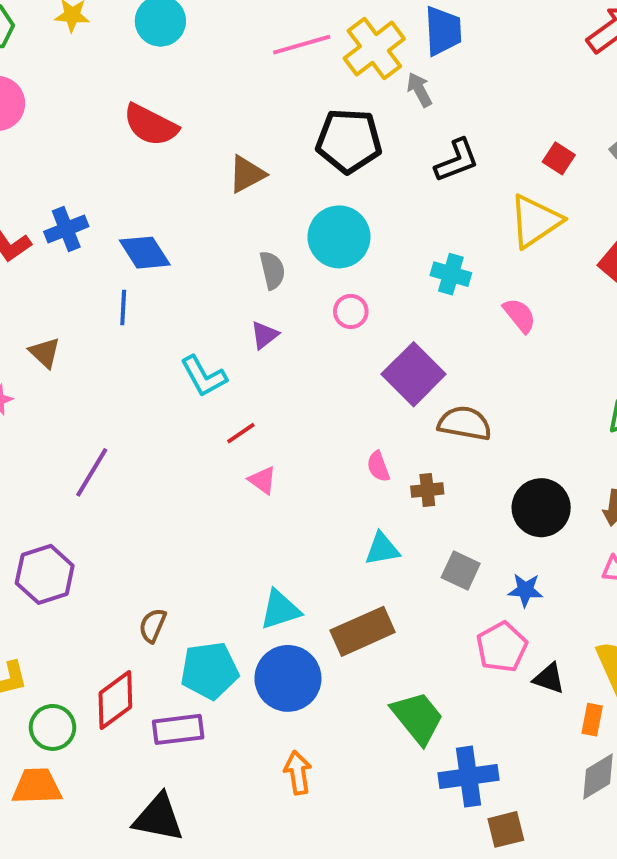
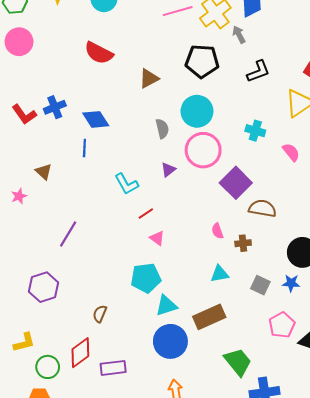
pink circle: (351, 311) -> (203, 150), size x2.0
purple triangle: (264, 335) -> (168, 170), moved
blue star: (525, 590) -> (291, 283), moved
cyan pentagon: (209, 671) -> (146, 278), moved

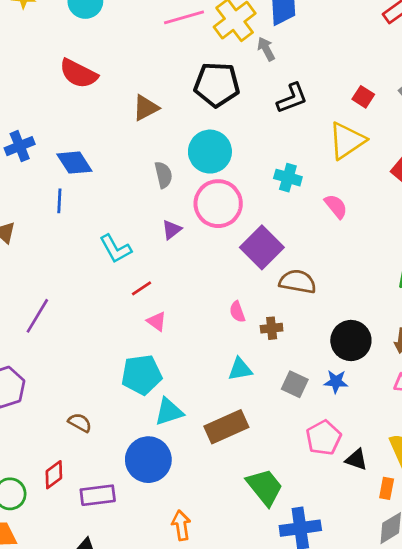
brown semicircle: (100, 314) -> (80, 423), turned 96
blue circle: (170, 341) -> (148, 460), moved
red diamond: (80, 353) -> (54, 475), size x0.7

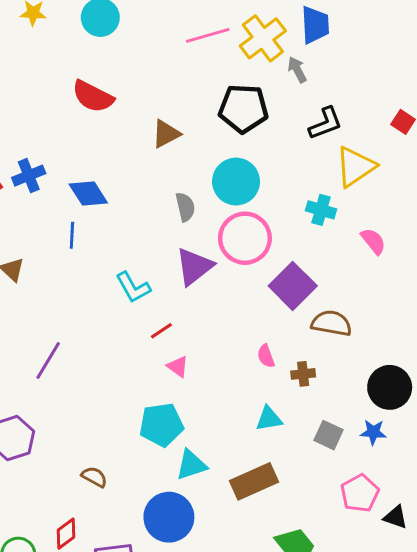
yellow triangle: (347, 141) -> (355, 167), moved
purple triangle: (172, 230) -> (194, 267), size x1.8

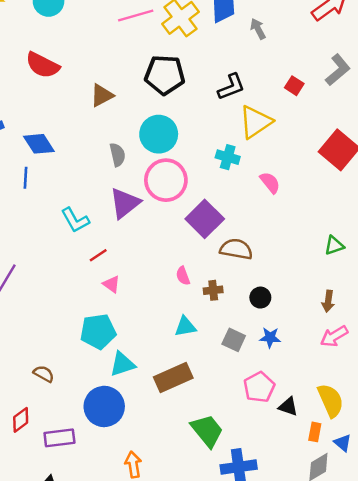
gray arrow: (297, 70) -> (258, 29), moved
black circle: (390, 387) -> (260, 298), moved, size x0.6

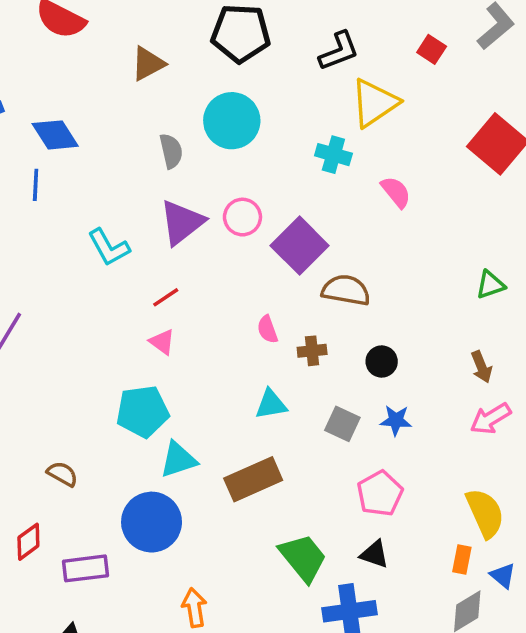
pink circle: (166, 180) -> (242, 217), moved, size x0.6
red line: (98, 255) -> (166, 297), moved
brown arrow: (328, 301) -> (482, 367), turned -30
black triangle: (288, 406) -> (374, 554), moved

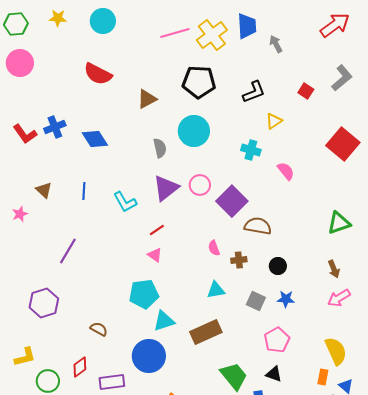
yellow triangle: (374, 103) -> (274, 121), size x0.6
blue line: (36, 185) -> (84, 191), moved
green triangle: (490, 285) -> (339, 223), size x1.4

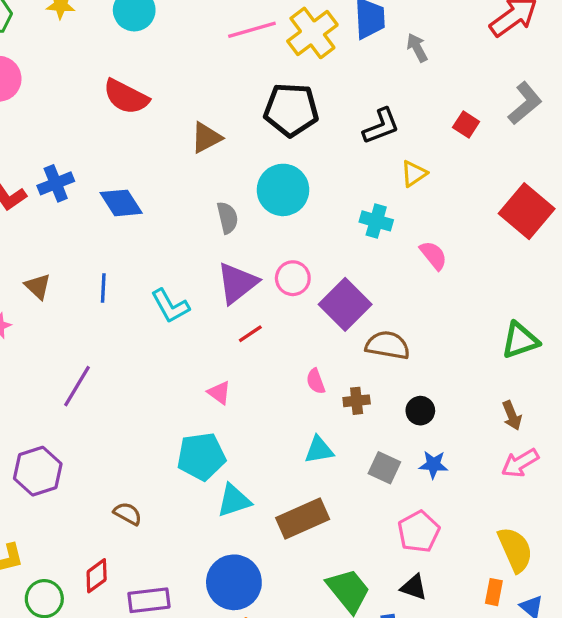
red line: (157, 230) -> (250, 334), moved
blue circle: (149, 356) -> (234, 582), moved

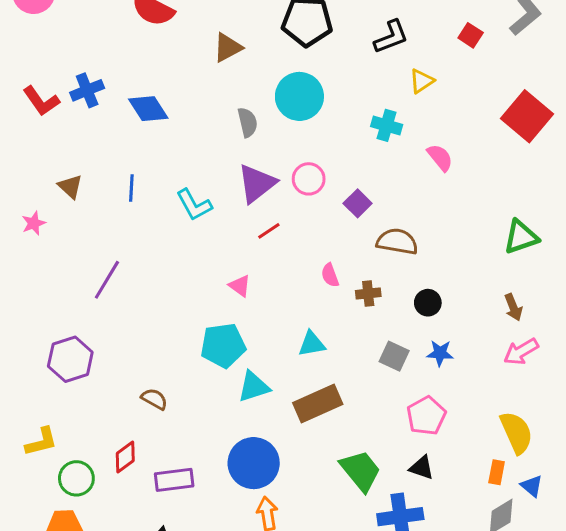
purple square: (345, 304) -> (358, 203), size x0.6
cyan triangle: (319, 450) -> (312, 344), moved

